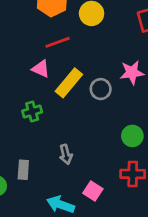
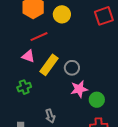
pink star: (132, 73) -> (79, 89), moved

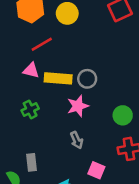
yellow rectangle: (49, 65) -> (58, 78), turned 65
pink star: (79, 89) -> (78, 106), moved
gray arrow: (50, 116) -> (77, 140), moved

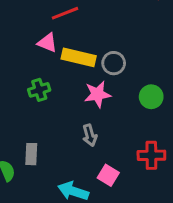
green circle: (123, 115) -> (151, 97), moved

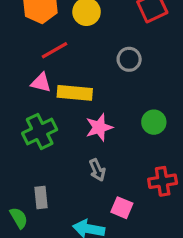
gray circle: (114, 63) -> (129, 59), moved
green cross: (39, 90) -> (40, 131), size x1.5

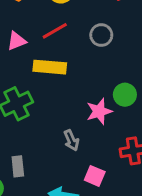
red line: (55, 50) -> (55, 31), moved
pink triangle: (41, 83) -> (17, 41), moved, turned -36
pink star: (99, 127) -> (99, 111), moved

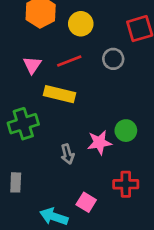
gray circle: (101, 35) -> (113, 59), moved
pink triangle: (17, 41) -> (32, 65), turned -42
gray arrow: (71, 140) -> (67, 154), moved

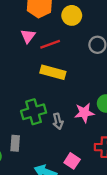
red line: (69, 61) -> (50, 44), moved
pink triangle: (32, 65) -> (28, 36), moved
green cross: (23, 124) -> (34, 112), moved

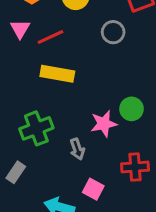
gray arrow: (58, 121) -> (77, 149), moved
gray rectangle: (15, 143) -> (16, 172), turned 35

